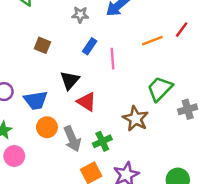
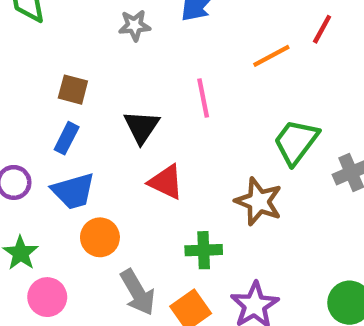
blue rectangle: (90, 46) -> (67, 138), moved
black triangle: (70, 80) -> (141, 127), moved
gray arrow: (72, 139) -> (138, 292), moved
green cross: (102, 141) -> (204, 250), turned 30

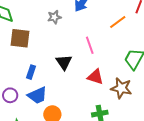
brown square: (73, 90) -> (20, 38), moved, size x1.5
red triangle: (166, 182) -> (95, 77), moved

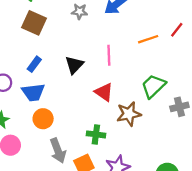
brown star: (121, 88) -> (129, 114), turned 30

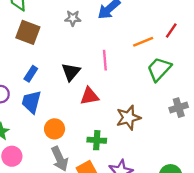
green trapezoid: (153, 86) -> (159, 69), moved
blue trapezoid: (33, 92) -> (31, 102), turned 115
red triangle: (104, 92) -> (90, 96), moved, turned -42
orange circle: (43, 119) -> (55, 129), moved

